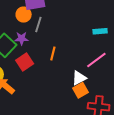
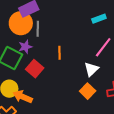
orange circle: (24, 15) -> (21, 23), size x1.5
orange square: (80, 90) -> (88, 91), moved

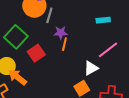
cyan rectangle: (99, 19) -> (103, 20), moved
purple star: (25, 47) -> (61, 33), moved

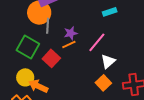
gray line: (49, 15) -> (48, 26), moved
orange line: (64, 44) -> (69, 44), moved, turned 64
pink line: (108, 50) -> (97, 42), moved

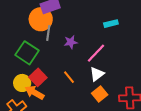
orange line: (69, 44) -> (69, 77), moved, turned 72
red square: (51, 58) -> (38, 77), moved
white triangle: (108, 61) -> (97, 74), moved

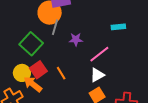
orange line: (69, 77) -> (61, 73), moved

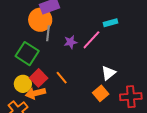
pink line: (99, 54) -> (91, 40), moved
white triangle: (97, 75) -> (108, 73), moved
orange arrow: (33, 84) -> (35, 93), turned -42

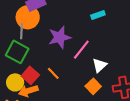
gray line: (48, 33) -> (21, 31), moved
pink line: (91, 40) -> (81, 50), moved
purple star: (71, 42) -> (60, 37), size x1.6

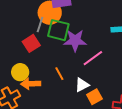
green square: (17, 52) -> (58, 30), moved, turned -30
white triangle: (100, 65) -> (82, 85), moved
red square: (30, 75) -> (31, 43), moved

